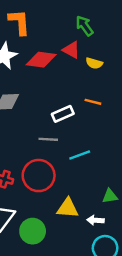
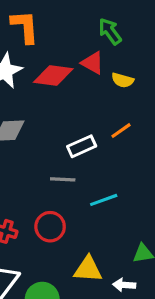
orange line: (93, 102) -> (121, 131), turned -49
red circle: (39, 176) -> (50, 227), size x0.7

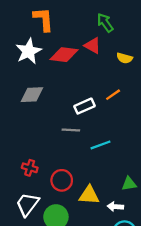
yellow semicircle: (123, 80) -> (125, 58), moved
red circle: (50, 227) -> (62, 180), moved

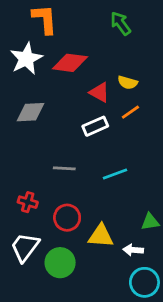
red triangle: (93, 46) -> (99, 92), moved
yellow semicircle: (125, 58) -> (128, 83), moved
gray line: (71, 130) -> (64, 168), moved

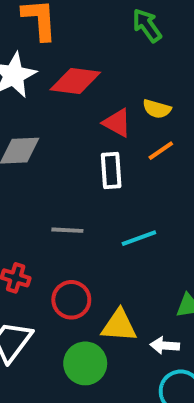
white rectangle: (95, 126) -> (111, 171), turned -70
green circle: (60, 263) -> (85, 363), moved

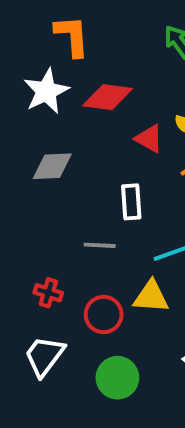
white rectangle: (111, 171) -> (131, 202), moved
yellow triangle: (119, 326) -> (151, 297), moved

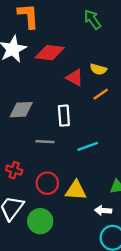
gray diamond: (52, 166) -> (21, 110), moved
yellow triangle: (151, 297) -> (76, 190), moved
green circle: (117, 378) -> (40, 221), moved

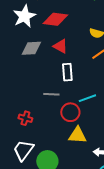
red triangle: (75, 78) -> (60, 46), moved
gray diamond: (21, 110) -> (31, 48), moved
red circle: (47, 183) -> (70, 112), moved

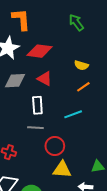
white rectangle: (67, 72) -> (37, 105), moved
cyan line: (87, 98) -> (73, 114), moved

